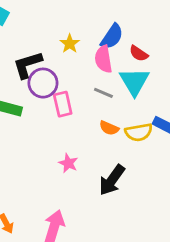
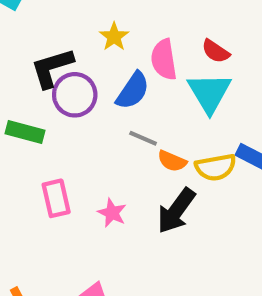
blue semicircle: (112, 37) -> (133, 91), moved
gray line: (103, 93) -> (143, 138), moved
pink rectangle: (63, 104) -> (56, 198), moved
black arrow: (112, 180) -> (176, 211), moved

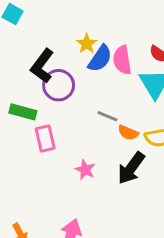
black L-shape: (52, 68) -> (42, 66), turned -36
blue semicircle: (133, 91) -> (100, 59), moved
pink rectangle: (56, 198) -> (45, 139), moved

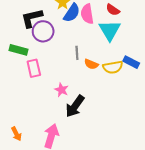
black L-shape: (42, 66) -> (32, 18), turned 40
gray line: (107, 116) -> (77, 53), turned 64
black arrow: (131, 168) -> (75, 106), moved

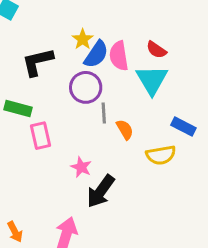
purple circle: (43, 31) -> (86, 87), moved
orange semicircle: (91, 64) -> (125, 130), turned -144
yellow semicircle: (113, 67) -> (161, 155), moved

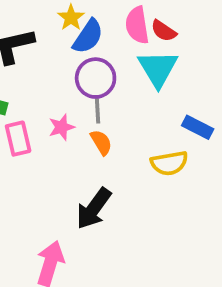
pink semicircle: (119, 56) -> (137, 25), moved
purple circle: (86, 87) -> (96, 78), moved
orange semicircle: (125, 130) -> (101, 142), moved
pink star: (81, 167) -> (62, 127), moved, turned 30

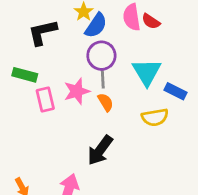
cyan triangle: (158, 69) -> (147, 72), moved
pink star: (62, 127) -> (77, 91), size x1.4

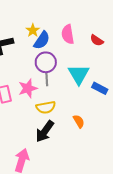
red semicircle: (151, 21) -> (97, 40), moved
orange semicircle: (106, 102) -> (79, 121), moved
yellow semicircle: (155, 117) -> (46, 107), moved

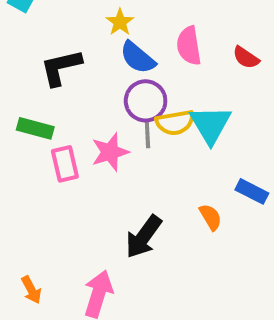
yellow star: (33, 30) -> (120, 22), moved
blue semicircle: (42, 40) -> (138, 58), turned 96
blue rectangle: (100, 88) -> (252, 191), moved
yellow semicircle: (46, 107) -> (175, 123), moved

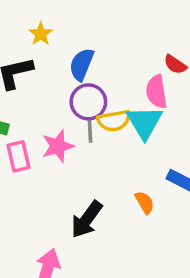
yellow star: (120, 22) -> (41, 34), moved
pink semicircle: (189, 46) -> (156, 92), moved
blue semicircle: (138, 58) -> (82, 64), turned 72

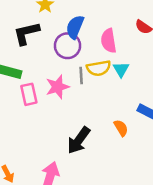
pink semicircle: (156, 92) -> (109, 41), moved
purple circle: (88, 102) -> (67, 46), moved
cyan triangle: (145, 122) -> (121, 69), size x0.6

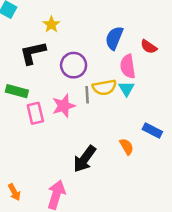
blue semicircle: (75, 27) -> (114, 38), moved
pink semicircle: (109, 41) -> (128, 66), moved

